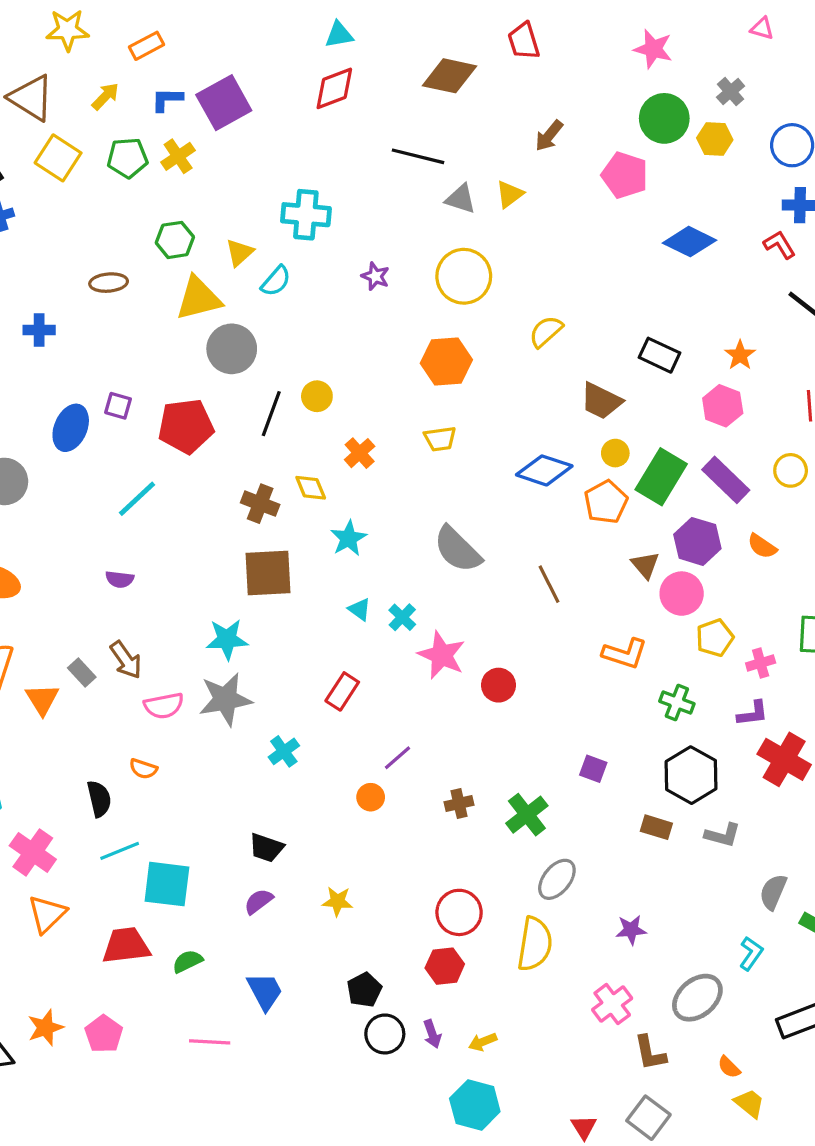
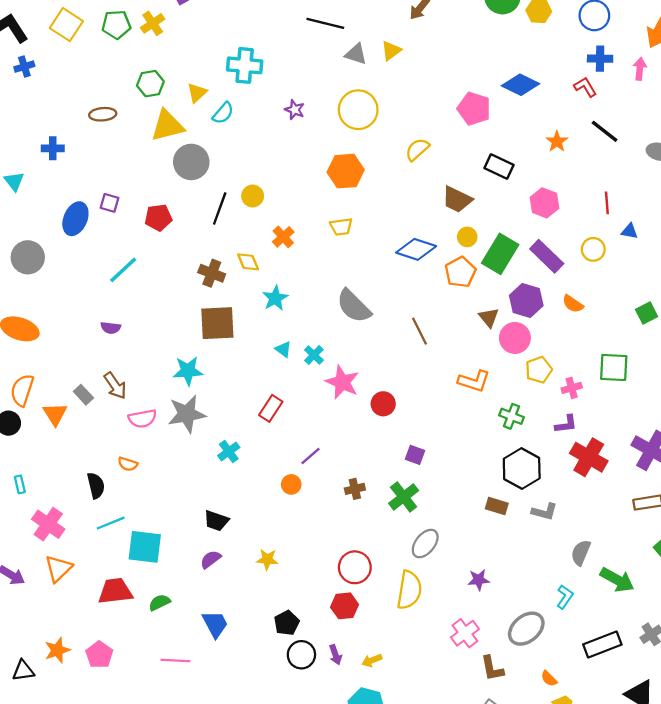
pink pentagon: (625, 175) -> (474, 109), moved
orange star: (740, 355) -> (557, 142), moved
red pentagon: (186, 426) -> (158, 218), size x0.7
purple square: (593, 769) -> (415, 455), moved

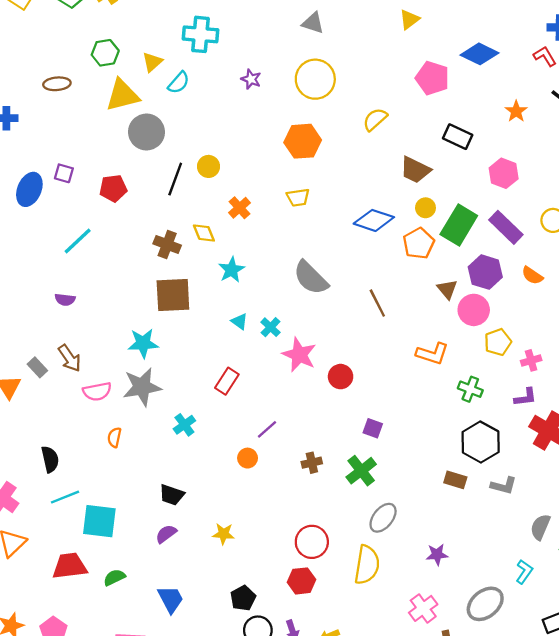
yellow triangle: (391, 51) -> (409, 19), moved
orange semicircle: (128, 464) -> (114, 437), moved, turned 84

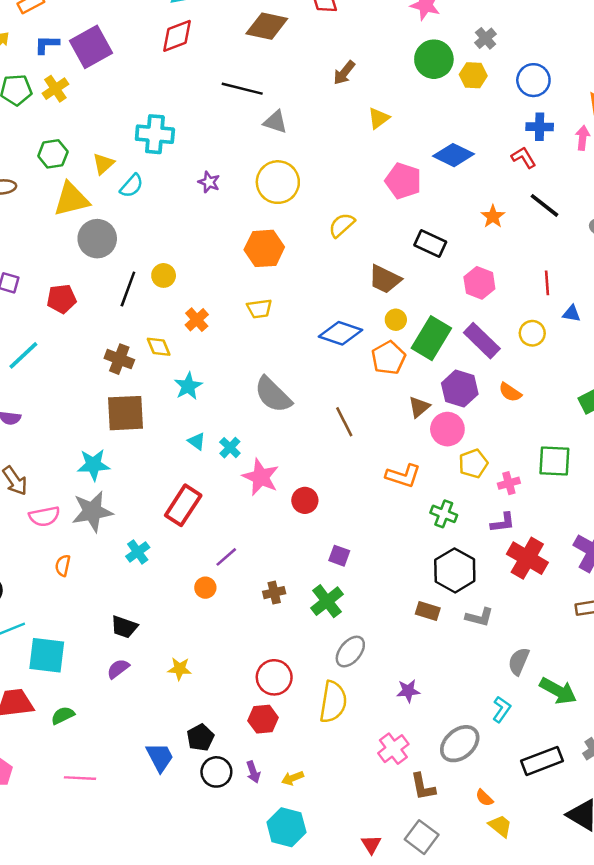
brown triangle: (447, 289) -> (419, 407), turned 30
red rectangle: (227, 381) -> (183, 505), size x1.4
blue trapezoid: (171, 599) -> (160, 757), moved

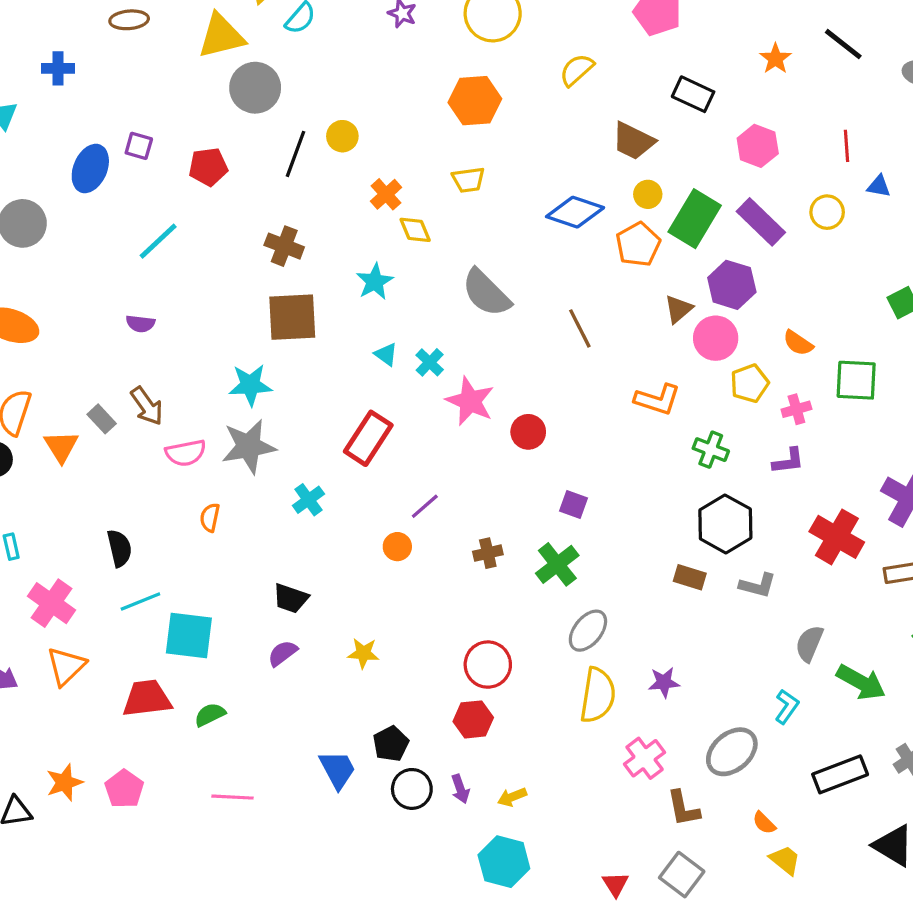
yellow diamond: (159, 347) -> (415, 230), moved
orange semicircle: (510, 392) -> (798, 343), moved
red cross: (527, 558) -> (837, 537), moved
yellow semicircle: (333, 702) -> (598, 695), moved

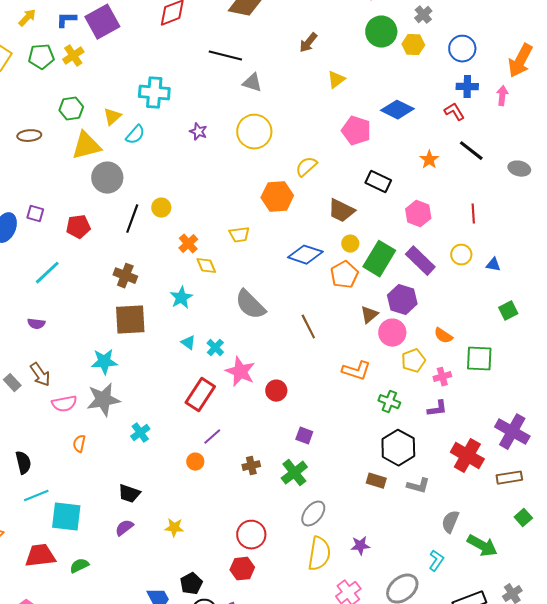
orange hexagon: (475, 101) -> (277, 197), moved
blue triangle: (879, 186) -> (493, 265), moved
red rectangle: (368, 438) -> (200, 395), moved

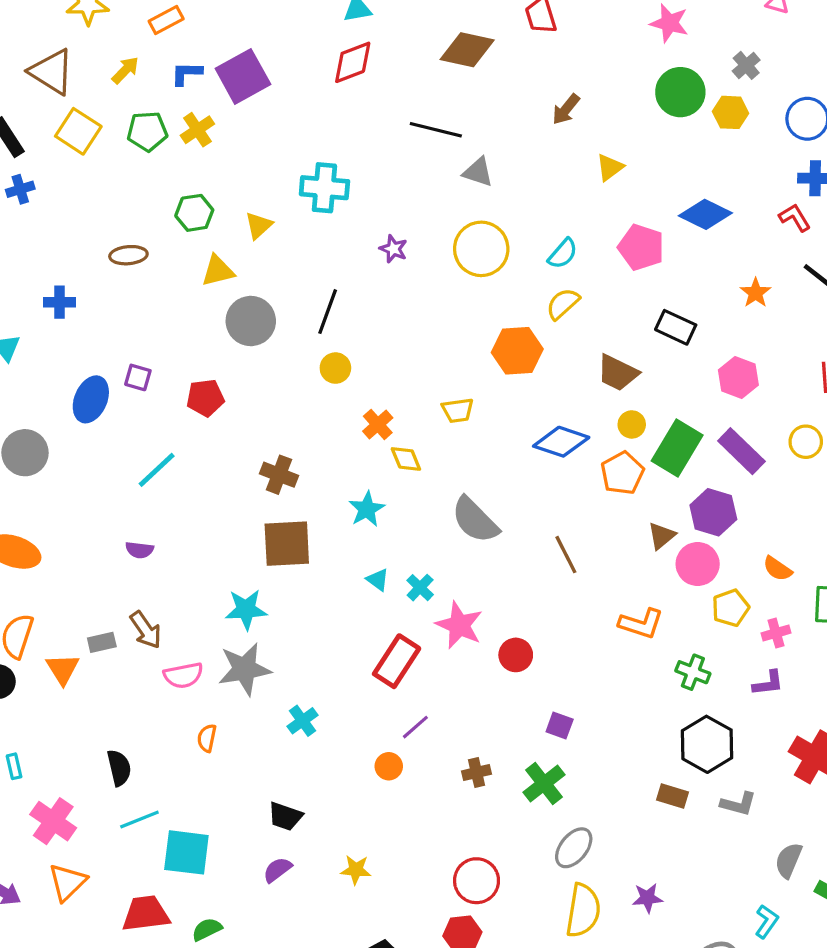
cyan semicircle: (135, 135) -> (563, 254), moved
yellow triangle: (86, 146) -> (218, 271), size x0.7
black line: (132, 219) -> (328, 312), moved
gray rectangle: (12, 383) -> (102, 642), turned -60

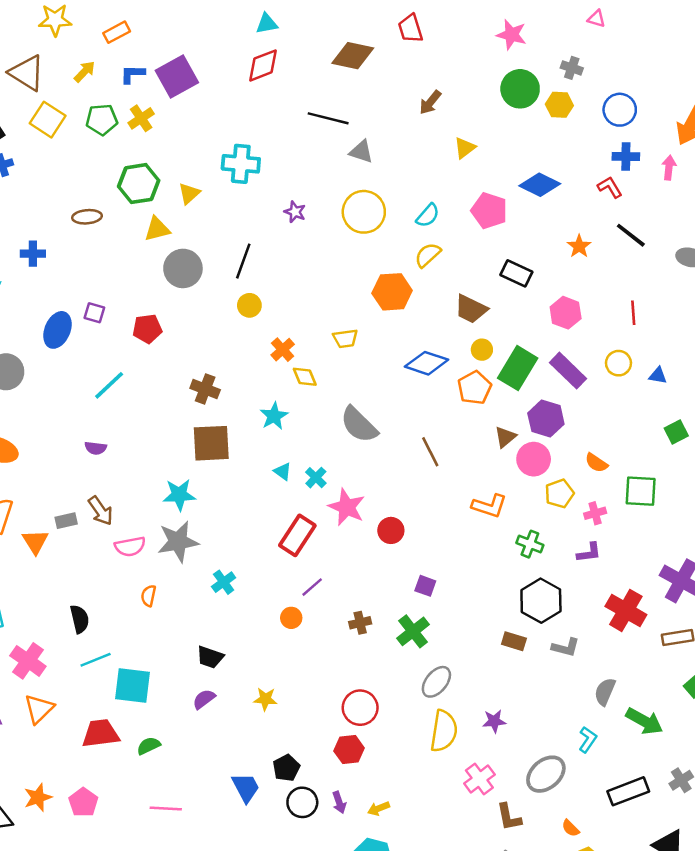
gray cross: (746, 65) -> (572, 68), turned -30
green hexagon: (194, 213) -> (139, 184), size x1.4

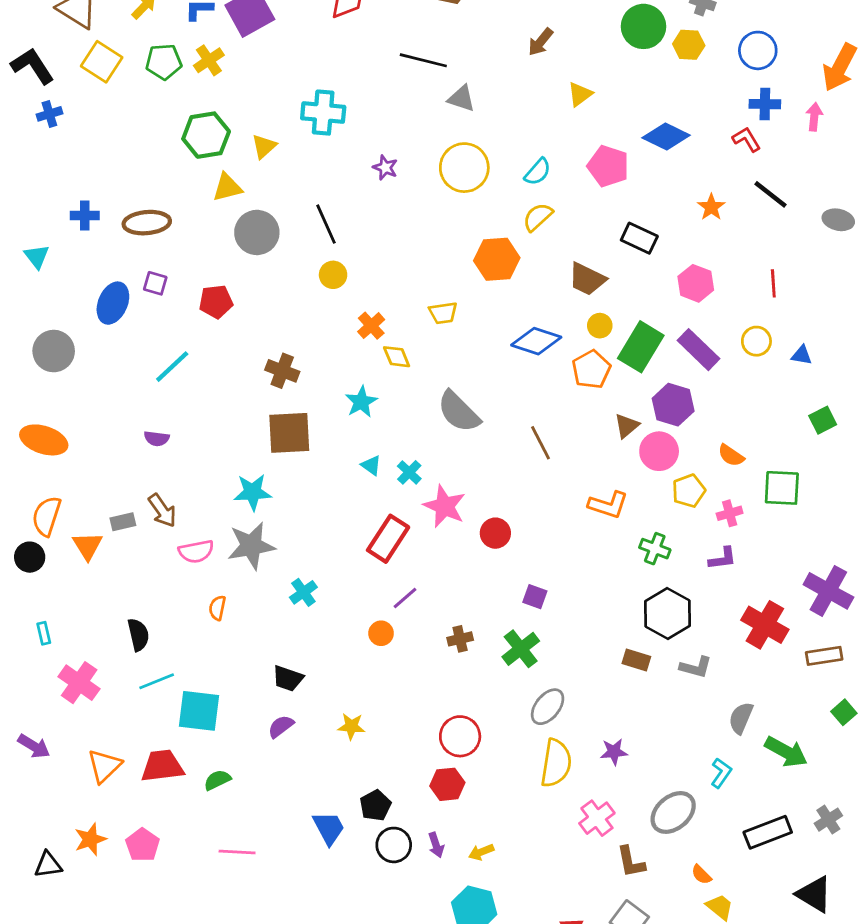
brown ellipse: (87, 217) -> (147, 223), moved, size x1.4
black line: (243, 261) -> (326, 224), turned -44
orange triangle: (39, 709) -> (104, 766), moved

